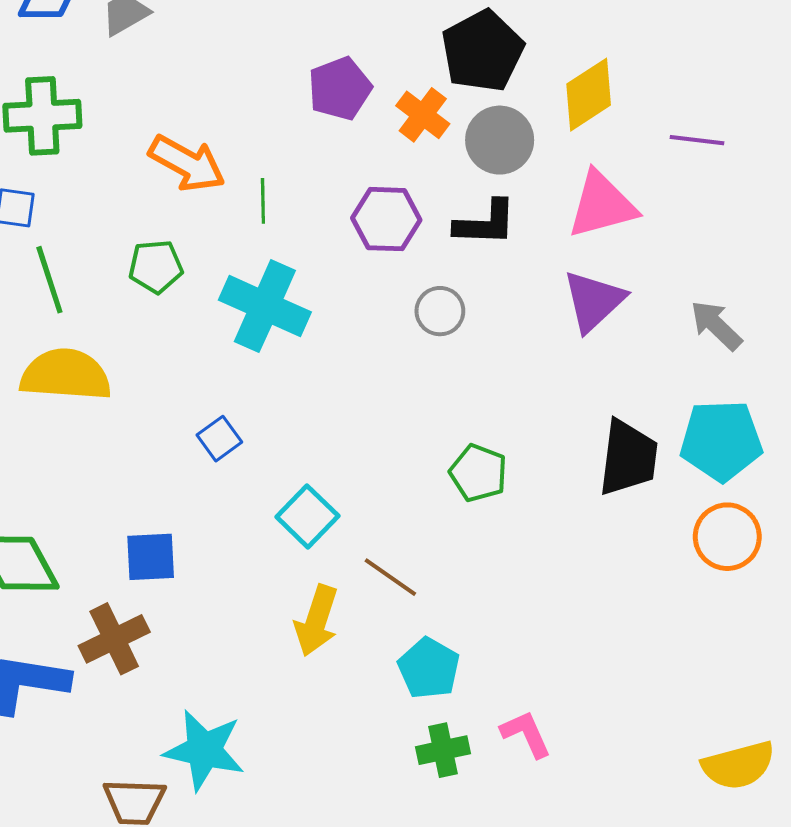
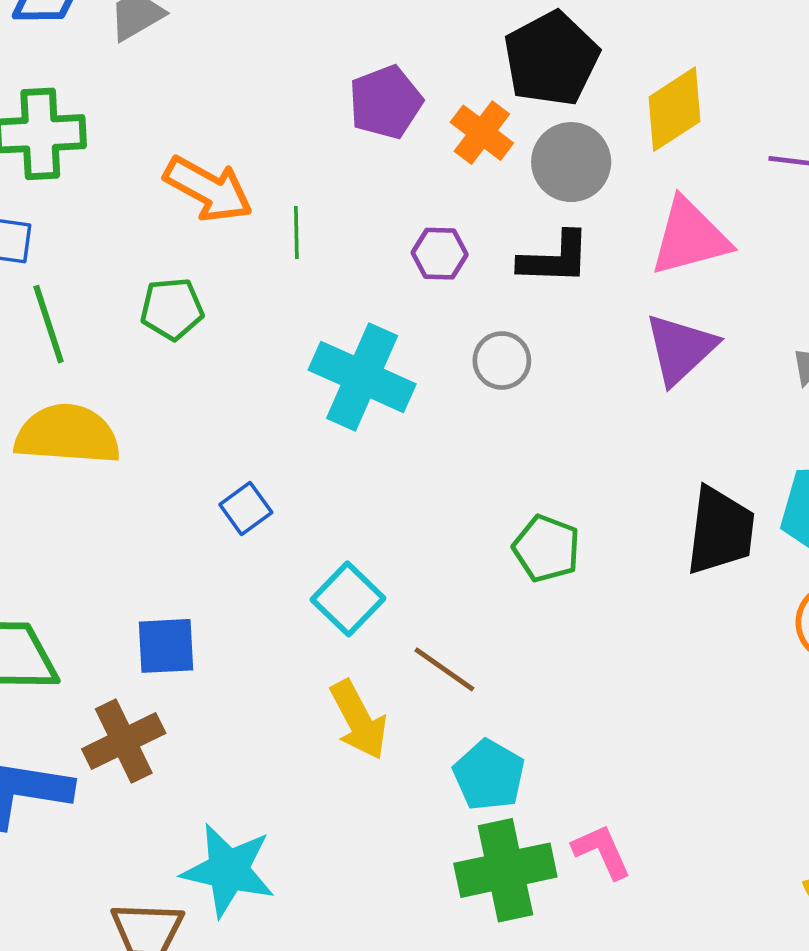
purple hexagon: (386, 219) -> (440, 254), size x0.7
cyan cross: (265, 306) -> (362, 377), moved
yellow arrow: (317, 621) -> (359, 720), turned -46
green cross: (443, 750) -> (505, 870), size x1.6

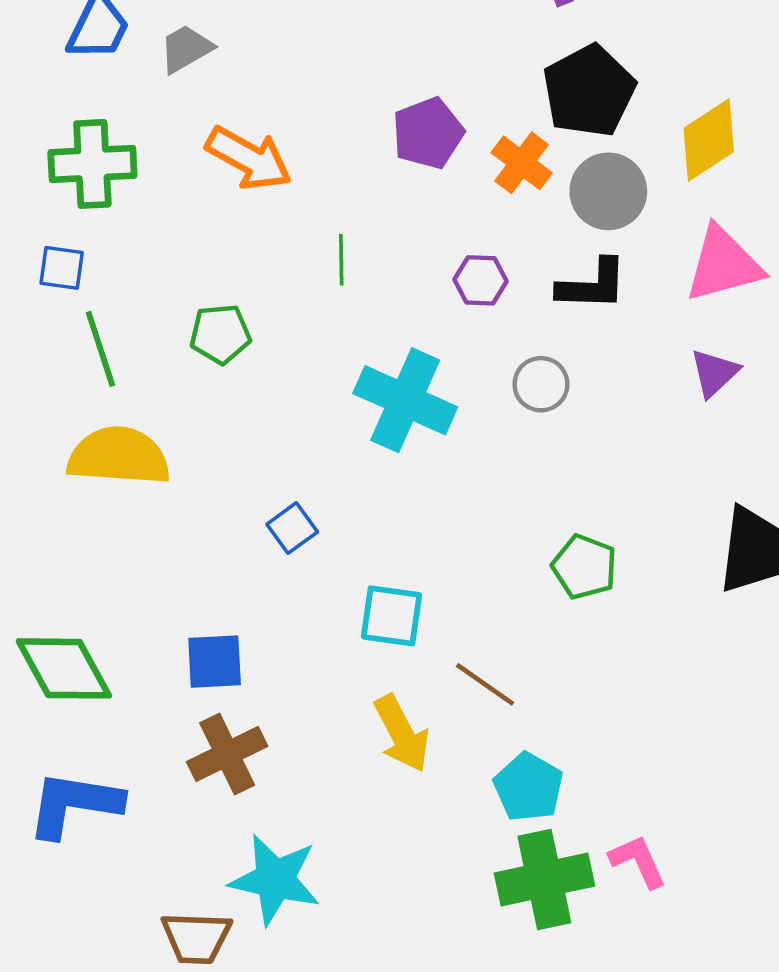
orange arrow: (208, 189) -> (249, 158), moved
purple triangle: (680, 349) -> (714, 373), size x0.7
cyan square: (348, 599) -> (391, 616), turned -36
brown cross: (124, 741) -> (227, 754), moved

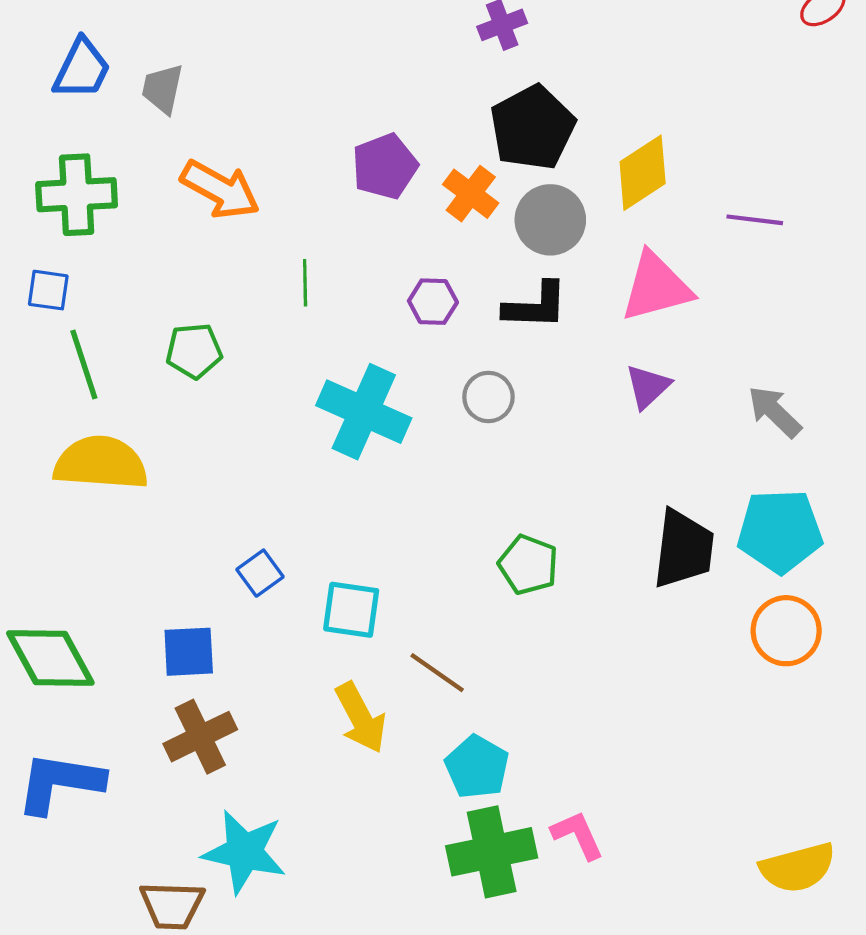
gray trapezoid: (186, 49) -> (163, 89), turned -48
blue square: (292, 528) -> (260, 573), moved

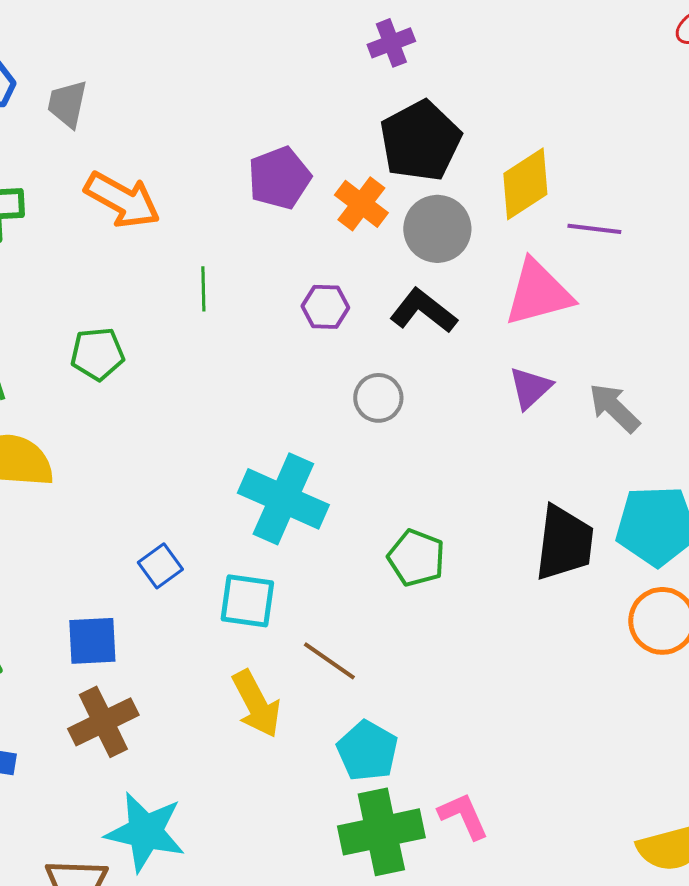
purple line: (755, 220) -> (594, 229), moved
black L-shape: (536, 306) -> (423, 311), turned -144
cyan cross: (364, 412) -> (283, 499), moved
gray arrow: (775, 412) -> (614, 408), moved

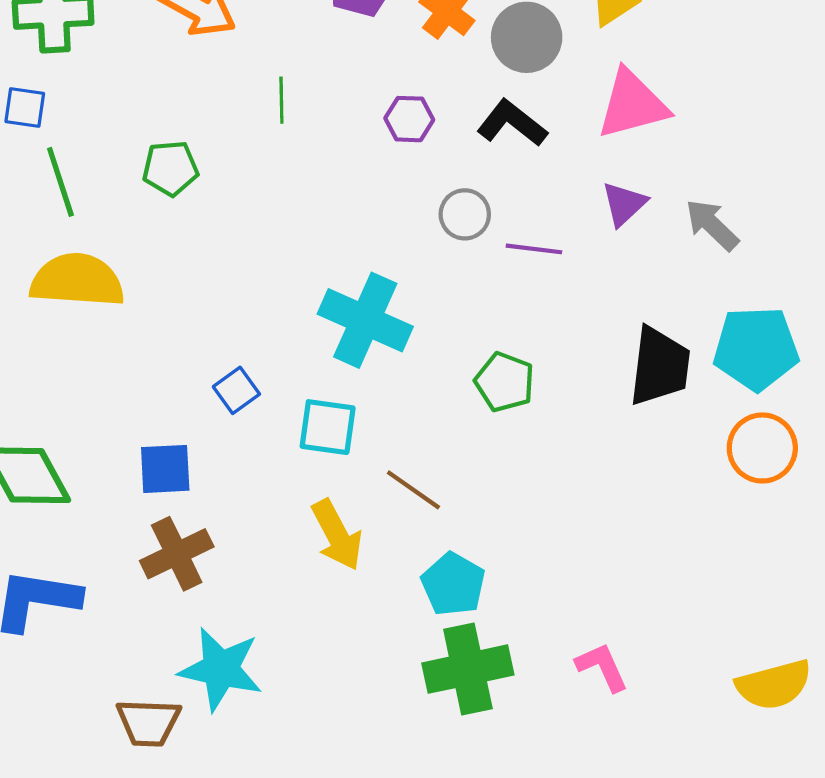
purple line: (594, 229) -> (534, 249), moved
pink L-shape: (463, 816) -> (602, 667), moved

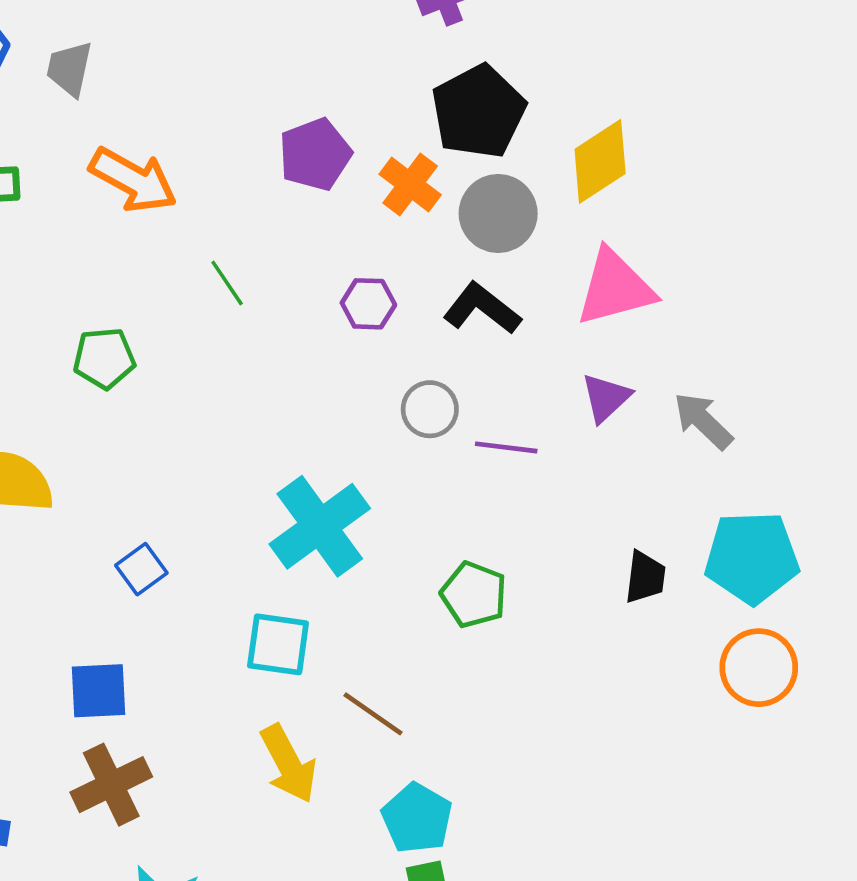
green line: (281, 100) -> (227, 283), turned -33
cyan cross: (365, 320) -> (320, 526), turned 30
black trapezoid: (660, 366) -> (645, 577), size x0.6
blue square: (236, 390) -> (141, 569), moved

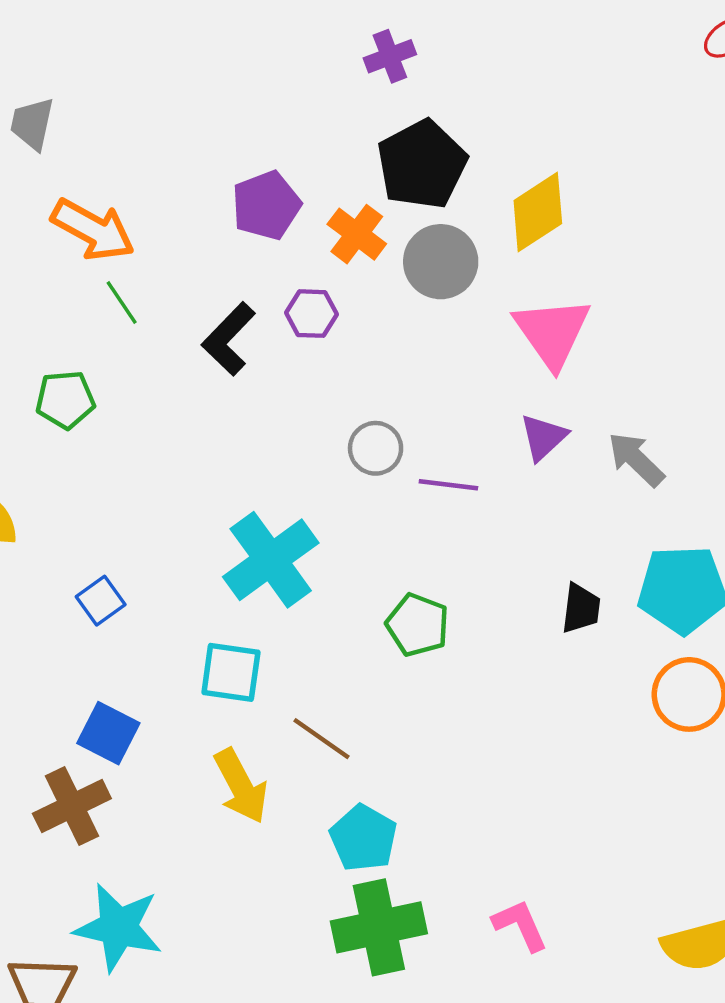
green line: (227, 283) -> (122, 303), moved
pink triangle: (615, 288) -> (552, 332), turned -50
purple hexagon: (368, 304) -> (312, 314), moved
black L-shape: (482, 308) -> (229, 339), moved, turned -84
blue square: (98, 691) -> (108, 733), moved, turned 30

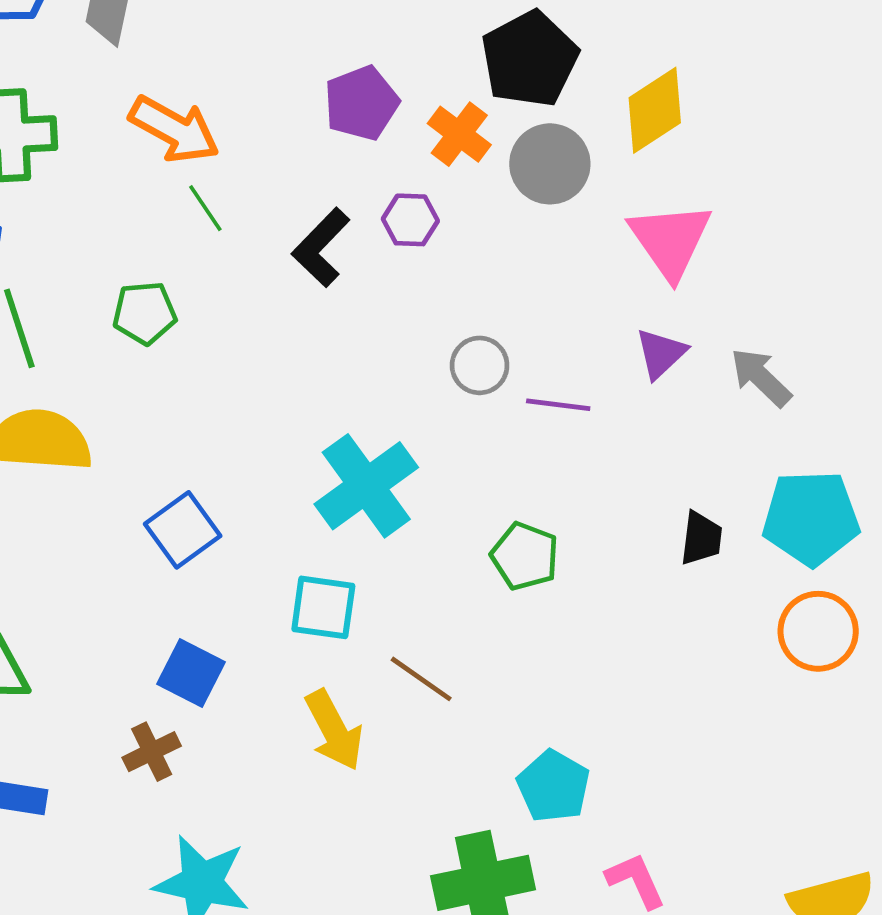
blue square: (101, 601) -> (183, 530), size x1.4
brown cross: (72, 806) -> (152, 752), size x0.7
cyan pentagon: (363, 838) -> (553, 786), moved

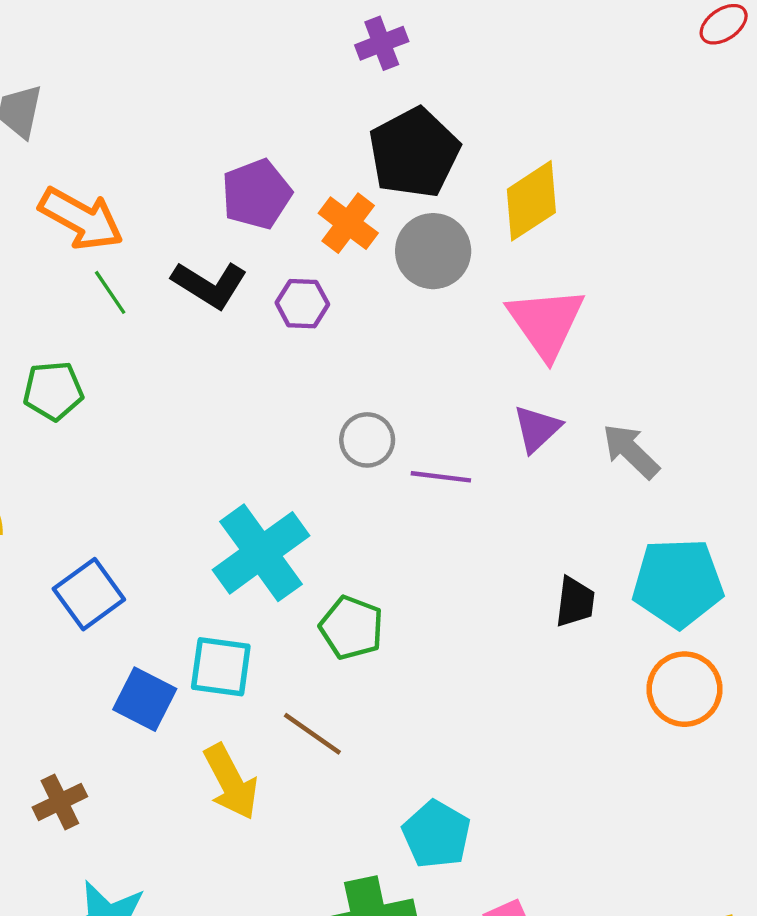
black L-shape: (321, 247) -> (210, 285), moved, turned -102
green pentagon: (525, 556) -> (352, 628), moved
blue square: (191, 673) -> (145, 699), moved

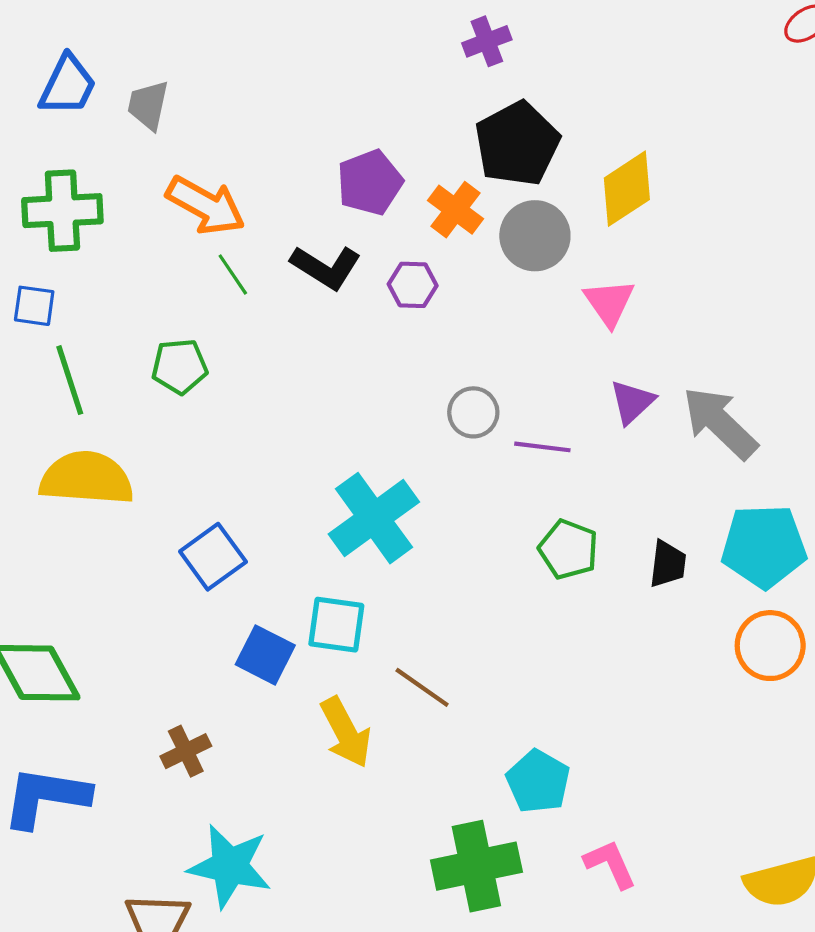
pink triangle: (546, 323) -> (609, 303), moved, size x0.7
gray arrow: (631, 451) -> (720, 423), size x1.4
green pentagon: (352, 628) -> (568, 549), moved

